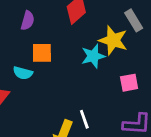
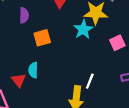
cyan semicircle: (23, 73) -> (33, 70), moved, turned 91
white line: (84, 119) -> (90, 81), turned 56

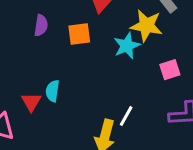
purple semicircle: (24, 15) -> (41, 25), moved
orange square: (42, 38) -> (79, 34), moved

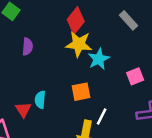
yellow star: (146, 26) -> (79, 44), moved
orange square: (79, 34) -> (81, 92), moved

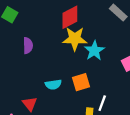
red diamond: (76, 20) -> (70, 17), turned 30
cyan semicircle: (40, 100) -> (53, 85), moved, turned -98

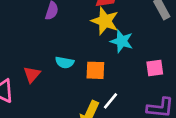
cyan star: (94, 51) -> (122, 41), turned 30

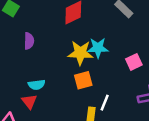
yellow star: (105, 21) -> (80, 53), moved
cyan semicircle: (65, 62) -> (37, 85), moved

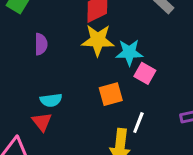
yellow star: (80, 53) -> (98, 40), moved
pink square: (134, 62) -> (145, 73), moved, turned -35

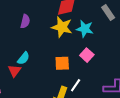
cyan star: (129, 52) -> (85, 29), moved
cyan semicircle: (51, 100) -> (23, 58), turned -56

